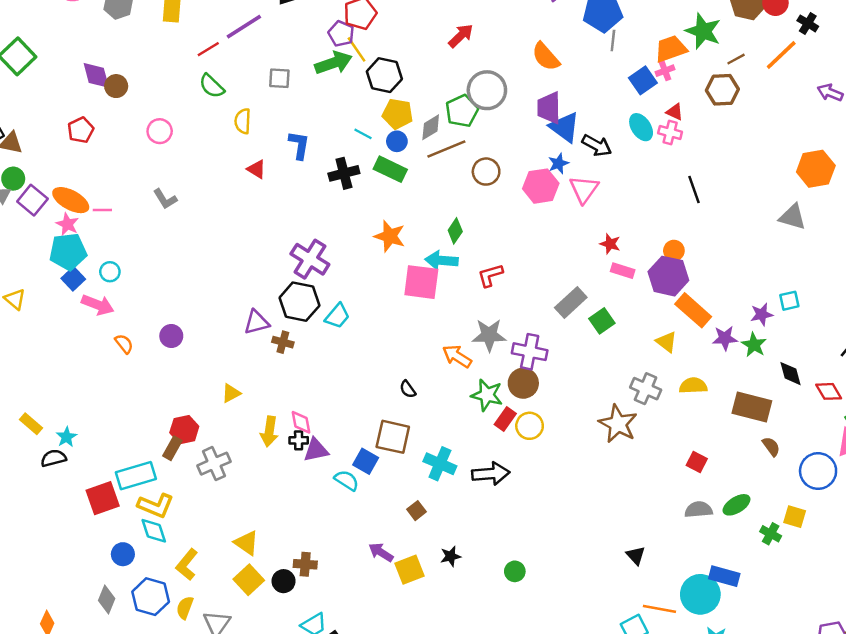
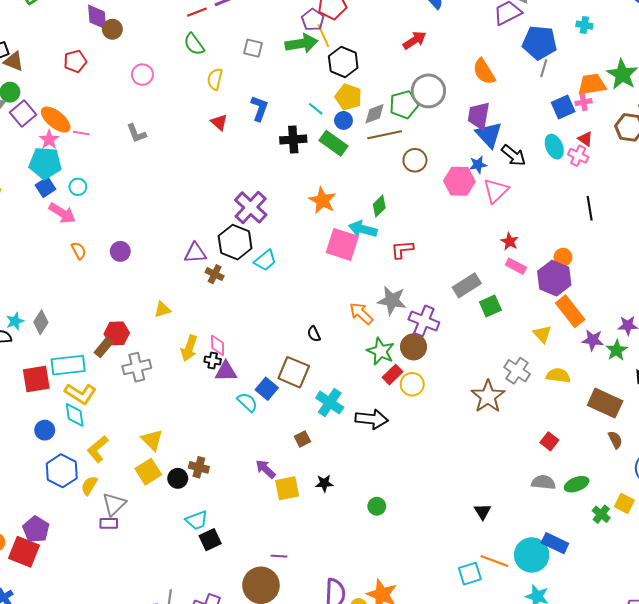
gray diamond: (107, 599) -> (41, 322), moved

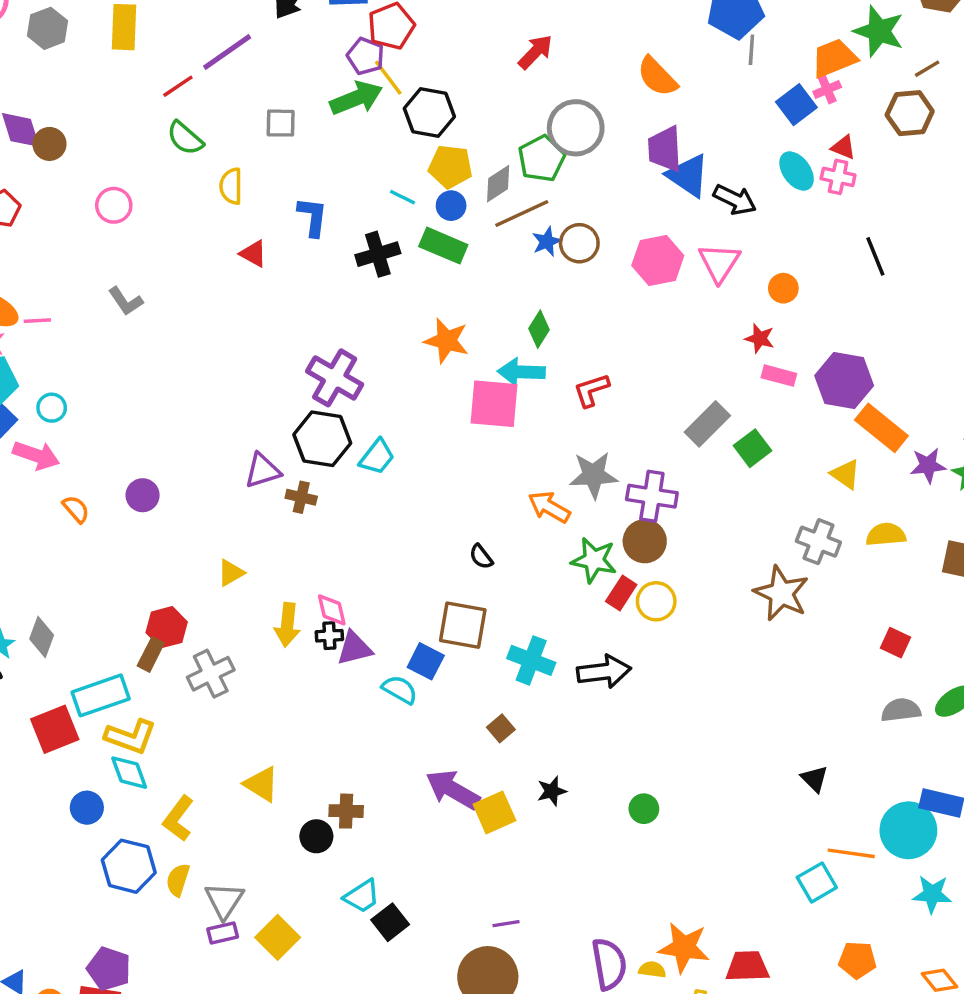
blue star: (478, 165) -> (547, 242), moved
orange circle: (563, 257) -> (783, 288), moved
purple arrow: (265, 469) -> (453, 790), size x1.5
yellow square: (148, 472) -> (278, 937), moved

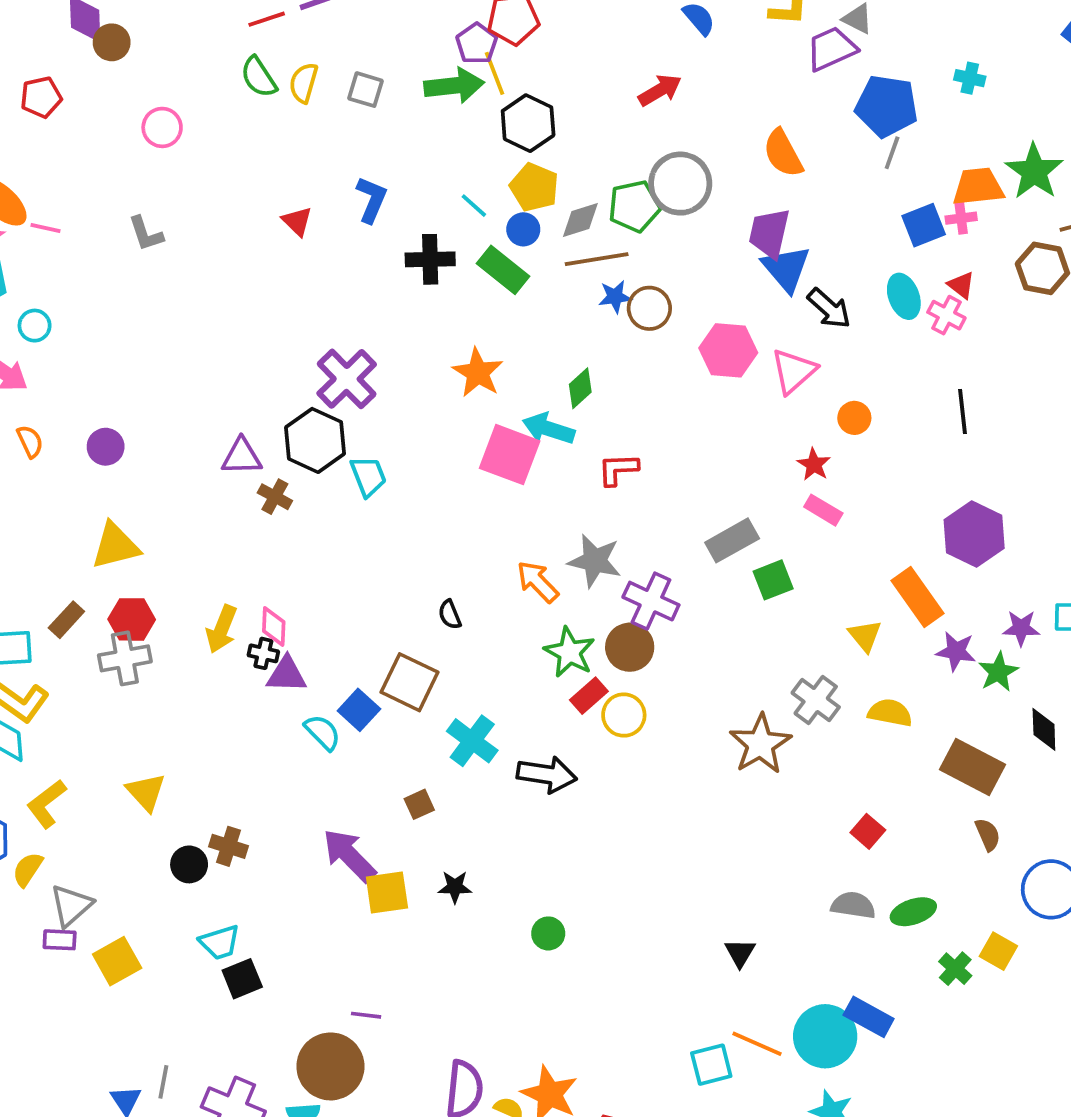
yellow semicircle: (231, 186) -> (304, 83), moved
purple hexagon: (844, 381) -> (974, 534), moved
cyan trapezoid: (377, 457) -> (368, 476), turned -75
yellow triangle: (231, 573) -> (115, 546), moved, size x1.6
red hexagon: (167, 627) -> (132, 619), moved

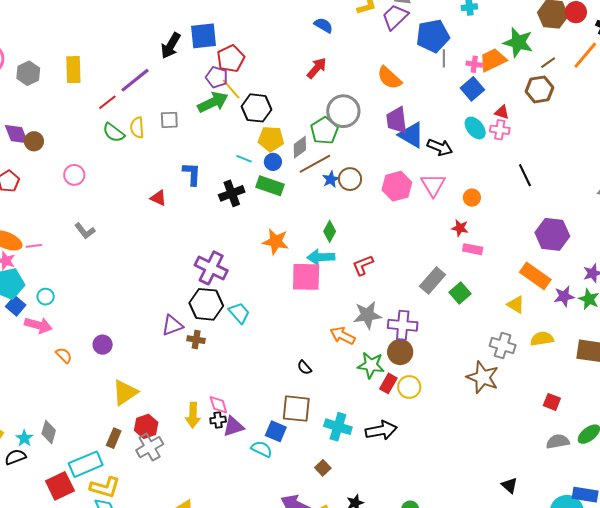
pink cross: (961, 218) -> (474, 64), moved, turned 35

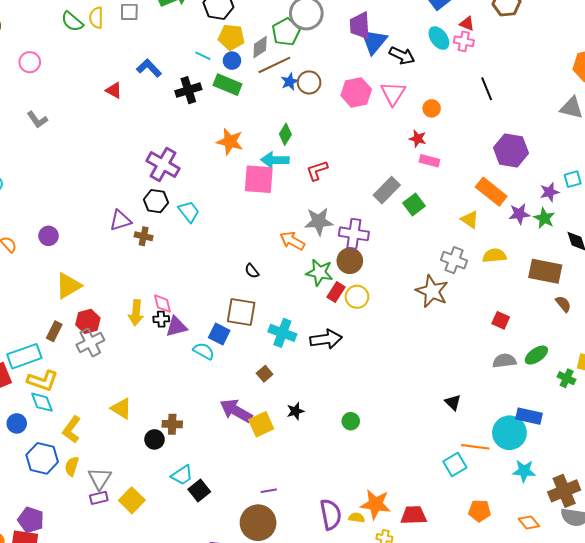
blue triangle: (411, 135) -> (374, 41), turned 36
blue L-shape: (192, 174) -> (149, 68), turned -50
black hexagon: (206, 304) -> (156, 201), size x0.7

